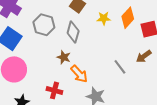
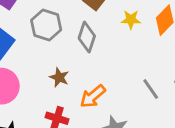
brown star: (64, 57) -> (59, 77), moved
orange arrow: (79, 74) -> (93, 96), turned 90

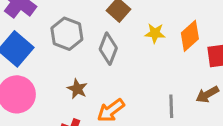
gray line: (151, 89) -> (171, 106), turned 30

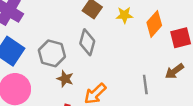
yellow star: (155, 33) -> (124, 15), moved
gray hexagon: (67, 34) -> (52, 53), moved

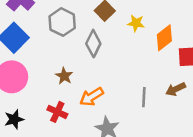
gray hexagon: (52, 53) -> (62, 22), moved

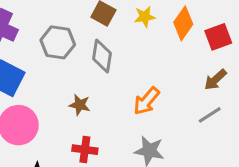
orange arrow: (92, 97) -> (146, 101), moved
gray line: (144, 97) -> (210, 115), moved, turned 72

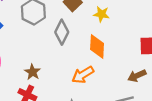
orange diamond: (183, 23) -> (97, 46), moved, turned -50
brown star: (80, 105) -> (32, 72), moved

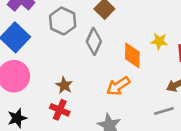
yellow star: (101, 14) -> (159, 41), moved

